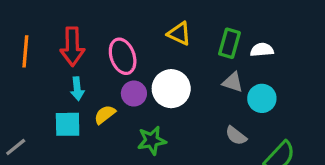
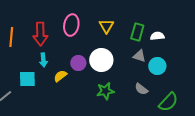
yellow triangle: (179, 34) -> (106, 26), turned 35
pink ellipse: (123, 56) -> (71, 25), moved, turned 30
cyan square: (68, 124) -> (27, 79), moved
green star: (152, 140) -> (105, 91), moved

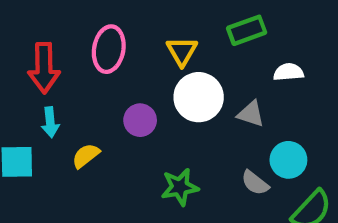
green rectangle: (137, 32) -> (247, 30), moved, turned 54
white circle: (101, 60) -> (199, 97), moved
purple circle: (78, 63) -> (140, 120), moved
cyan circle: (157, 66) -> (288, 160), moved

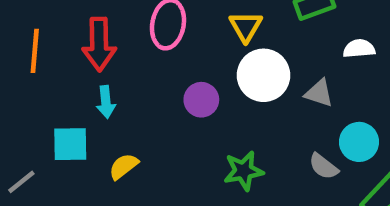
yellow semicircle: (86, 156) -> (124, 166), moved

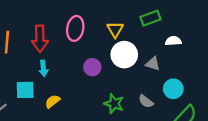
gray semicircle: (323, 166) -> (146, 101), moved
green star: (244, 171) -> (114, 104), turned 30

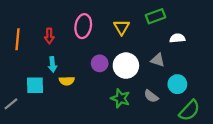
red arrow: (40, 39) -> (49, 36), size x0.6
white circle: (124, 55) -> (126, 66), moved
yellow semicircle: (52, 101) -> (67, 81), moved, turned -144

